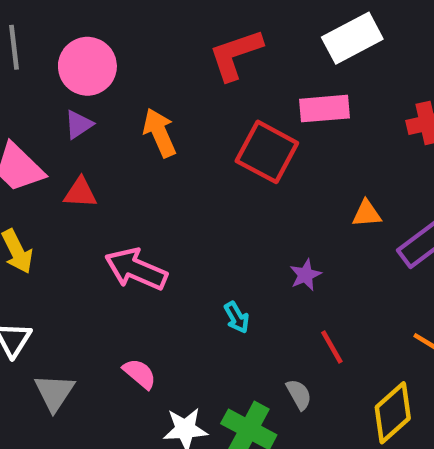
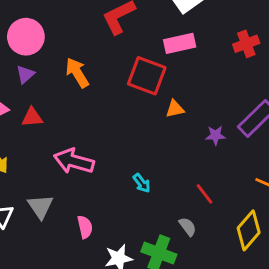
orange triangle: (367, 214) -> (175, 109), moved
purple star: (305, 275) -> (215, 135), moved, turned 30
pink semicircle: (140, 374) -> (85, 227), turned 45
gray triangle: (54, 392) -> (40, 207), moved

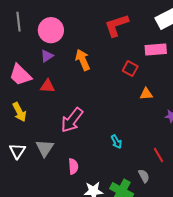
red square: (147, 76) -> (130, 69), size x0.6
pink arrow: (74, 161) -> (72, 120), turned -76

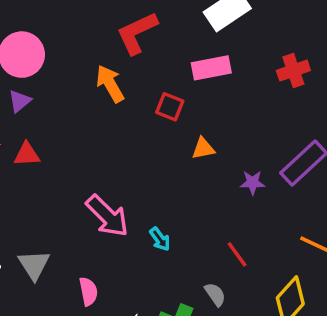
orange arrow: (83, 60) -> (110, 84), moved
pink arrow: (72, 120) -> (107, 216), moved, turned -76

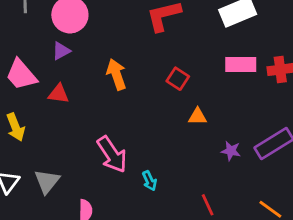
pink rectangle: (211, 68) -> (241, 64), moved
orange arrow: (110, 84) -> (116, 74), moved

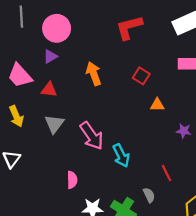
gray triangle: (47, 181) -> (54, 124), moved
cyan arrow: (150, 181) -> (121, 156), size x1.5

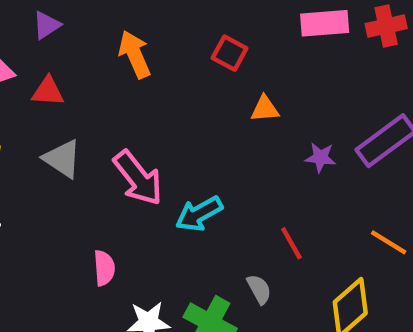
gray triangle: (54, 124) -> (62, 159), turned -30
cyan arrow: (121, 156) -> (199, 214), turned 90

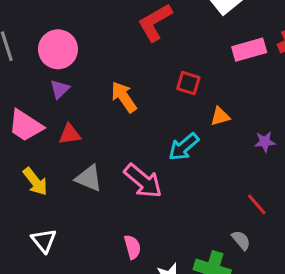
cyan arrow: (199, 214) -> (184, 147), moved

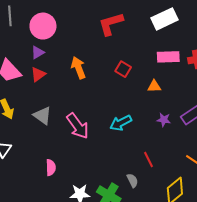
orange triangle: (220, 116) -> (154, 86), moved
red triangle: (70, 134) -> (38, 74), moved, turned -42
cyan arrow: (184, 147) -> (121, 123), moved
pink semicircle: (132, 247) -> (51, 167), moved

